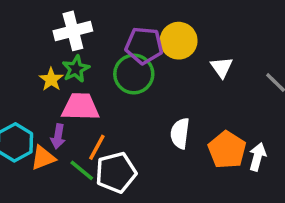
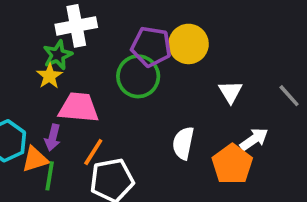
white triangle: (222, 67) -> (230, 92), moved
green star: (76, 69) -> (58, 55), moved
white arrow: (257, 157) -> (254, 139), moved, turned 36
green line: (82, 170) -> (50, 176), moved, turned 56

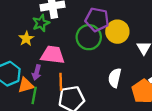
yellow circle: (188, 44) -> (117, 32), moved
yellow star: (49, 76) -> (26, 39), moved
orange line: (93, 152) -> (61, 82), turned -35

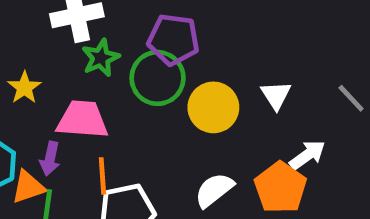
green star: (41, 23) -> (101, 58), moved
yellow circle: (117, 32) -> (213, 107), moved
white semicircle: (115, 78) -> (214, 190), moved, turned 42

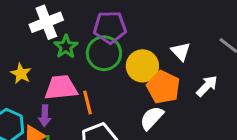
orange line: (102, 176) -> (87, 102), moved
orange pentagon: (280, 188) -> (163, 87), moved

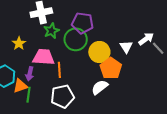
white arrow: (207, 86) -> (146, 39), moved

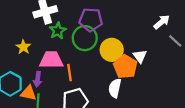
white arrow: (146, 39) -> (162, 22), moved
white triangle: (126, 47) -> (140, 56), moved
orange triangle: (20, 86) -> (28, 93), turned 35
white semicircle: (100, 87) -> (115, 88), turned -36

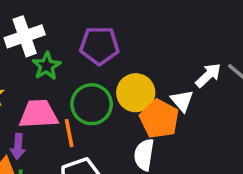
white arrow: (162, 22) -> (208, 75), moved
green circle: (85, 38) -> (92, 104), moved

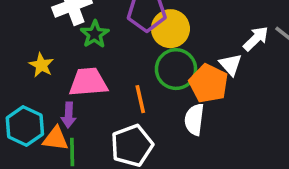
yellow circle: (136, 93) -> (170, 29), moved
green circle: (92, 104) -> (176, 69), moved
orange line: (69, 133) -> (140, 99), moved

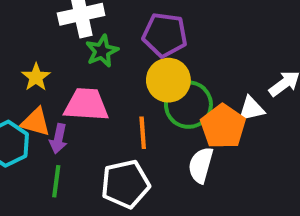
yellow circle: (170, 29) -> (168, 80), moved
white triangle: (231, 65) -> (251, 109), turned 50
orange triangle: (56, 139) -> (36, 122), moved

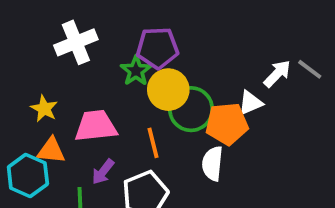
green star: (102, 51) -> (136, 71), moved
orange pentagon: (223, 126) -> (227, 124), turned -30
purple arrow: (58, 139) -> (103, 172), moved, turned 36

